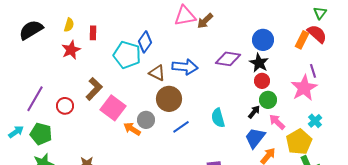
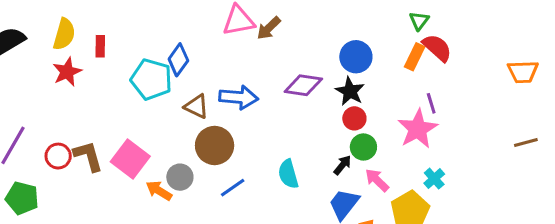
green triangle: (320, 13) -> (419, 21), moved
yellow semicircle: (69, 25) -> (64, 34), size x1.5
brown L-shape: (94, 89) -> (88, 156), moved, turned -60

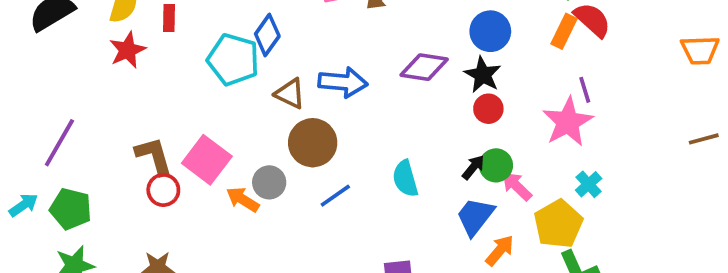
green circle: (363, 147) -> (496, 165), moved
red circle: (58, 156) -> (163, 190), moved

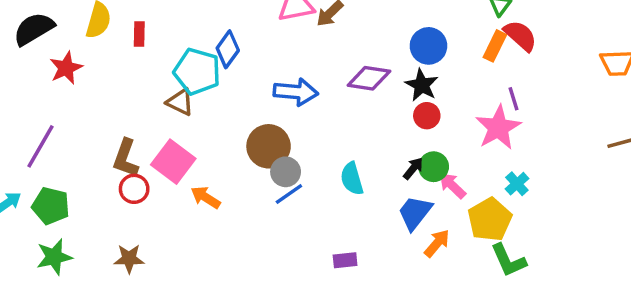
red star: (127, 50) -> (66, 68), moved
brown triangle: (290, 94) -> (180, 102), moved
brown L-shape: (154, 156) -> (126, 158), turned -144
gray circle: (269, 182) -> (286, 172), moved

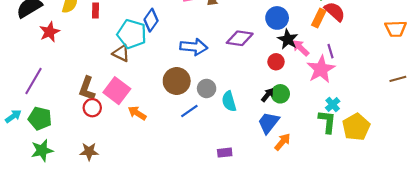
black star: (422, 85) -> (288, 39), moved
gray circle: (286, 172) -> (207, 88), moved
pink arrow: (452, 185) -> (301, 48), moved
yellow pentagon: (490, 219) -> (356, 127), moved
green L-shape: (508, 260) -> (327, 122), moved, turned -150

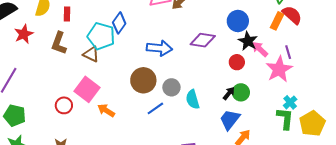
brown L-shape: (87, 88) -> (59, 43), moved

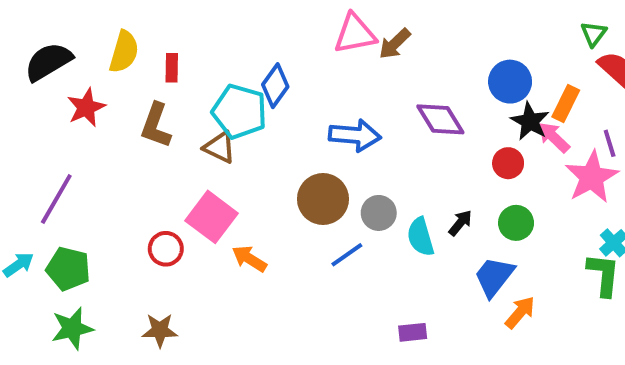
orange rectangle: (277, 21) -> (566, 103), moved
purple diamond: (203, 40) -> (440, 119), turned 50
black arrow: (229, 93) -> (460, 223), moved

